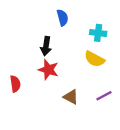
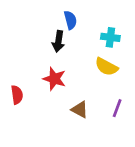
black arrow: (46, 46) -> (58, 41), moved
purple line: (104, 96) -> (117, 108), turned -42

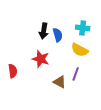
blue semicircle: (70, 20) -> (58, 35), moved
purple line: (117, 108) -> (76, 74), moved

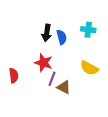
yellow semicircle: (80, 50) -> (89, 68), moved
purple line: (76, 74) -> (52, 79), moved

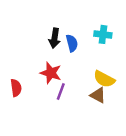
brown triangle: (64, 87) -> (98, 95), moved

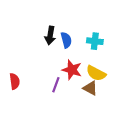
cyan cross: (103, 34) -> (95, 41), moved
red star: (51, 73) -> (72, 70), moved

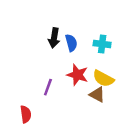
red semicircle: (15, 81) -> (26, 114), moved
purple line: (56, 85) -> (48, 87), moved

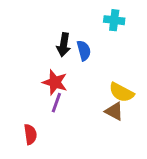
cyan cross: (102, 44) -> (114, 20), moved
red star: (77, 75) -> (55, 82), moved

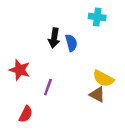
red star: (55, 82) -> (20, 70), moved
red semicircle: (30, 134) -> (26, 114), turned 35

